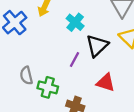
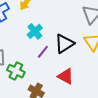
cyan cross: (75, 22) -> (35, 31), moved

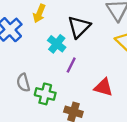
black triangle: (64, 44) -> (79, 27), moved

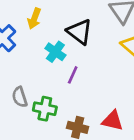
black triangle: (79, 27) -> (80, 32), turned -35
red triangle: (103, 87) -> (112, 121), moved

